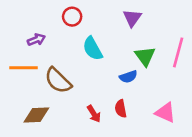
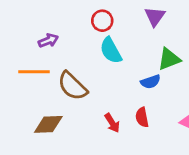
red circle: (72, 17) -> (102, 21), moved
green triangle: (145, 56) -> (169, 59), turned 45

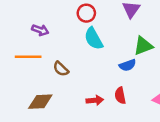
purple arrow: (48, 41) -> (40, 30), turned 42
brown semicircle: (72, 86) -> (61, 69), size x0.6
red arrow: (112, 123) -> (95, 100), turned -63

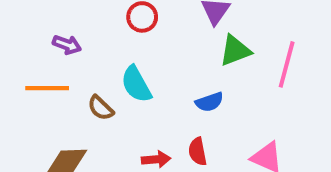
cyan semicircle: (94, 39) -> (136, 84), moved
green triangle: (143, 46) -> (235, 51), moved

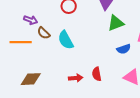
blue semicircle: (209, 102) -> (124, 49), moved
brown semicircle: (101, 108) -> (44, 33), moved

